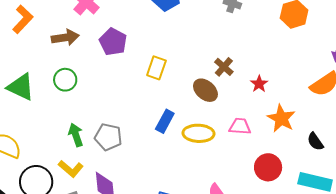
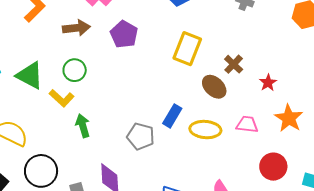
yellow rectangle: (156, 68) -> (187, 49), moved, size x1.4
gray pentagon: (108, 137) -> (141, 136), moved
yellow L-shape: (71, 169) -> (62, 98), moved

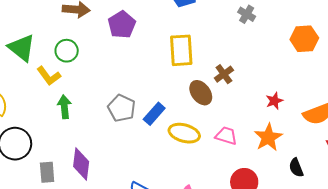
yellow rectangle: (187, 49) -> (181, 50), turned -36
red star: (268, 83) -> (274, 101), moved
gray pentagon: (141, 136) -> (122, 108), moved

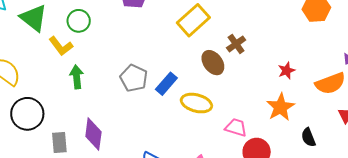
yellow rectangle: (181, 50) -> (193, 20), turned 52
pink trapezoid: (226, 136) -> (236, 127), moved

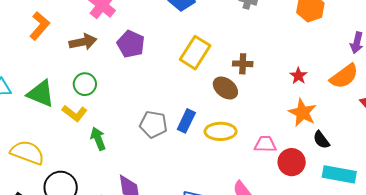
brown cross: (236, 44) -> (243, 64), turned -36
black semicircle: (308, 137) -> (321, 140), moved

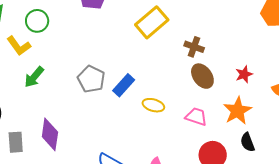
brown ellipse: (225, 88) -> (202, 76), moved
yellow ellipse: (221, 131) -> (153, 105), size x0.7
green arrow: (98, 139) -> (34, 77), turned -135
pink trapezoid: (265, 144) -> (196, 117), moved

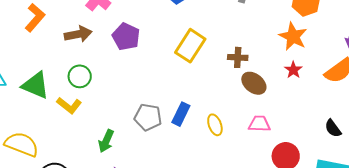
green arrow: (34, 77) -> (106, 141), moved
yellow ellipse: (153, 105) -> (215, 125), turned 70
orange star: (237, 111) -> (293, 37), moved
black semicircle: (248, 142) -> (333, 128), moved

